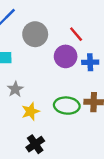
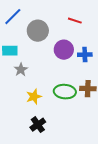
red line: (76, 34) -> (75, 21), moved, turned -32
gray star: (15, 89) -> (21, 70), moved

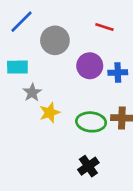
yellow star: (34, 97) -> (50, 113), moved
black cross: (38, 125) -> (88, 166), moved

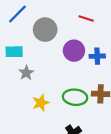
yellow star: (50, 113) -> (41, 103), moved

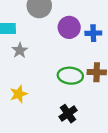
yellow star: (41, 103) -> (19, 94), moved

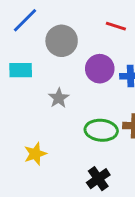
gray star: (20, 50) -> (59, 98), moved

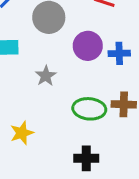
black cross: (98, 179) -> (86, 158), turned 35

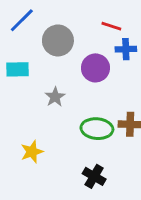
blue cross: (119, 53) -> (126, 49), moved
black cross: (86, 158) -> (94, 176), turned 30

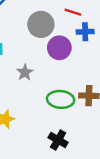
gray circle: (58, 40) -> (41, 24), moved

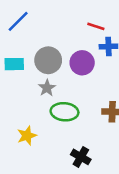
gray circle: (41, 24) -> (48, 60), moved
green ellipse: (61, 99) -> (64, 112), moved

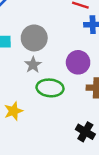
purple circle: (82, 63) -> (78, 62), moved
black cross: (81, 157) -> (85, 132), moved

